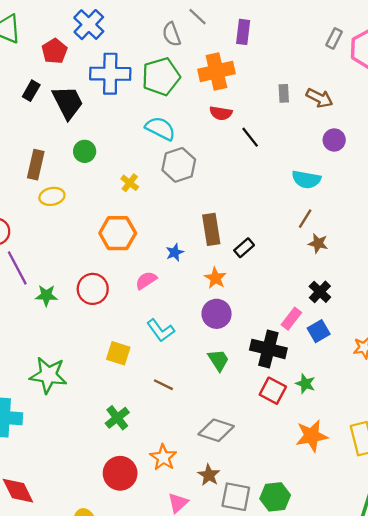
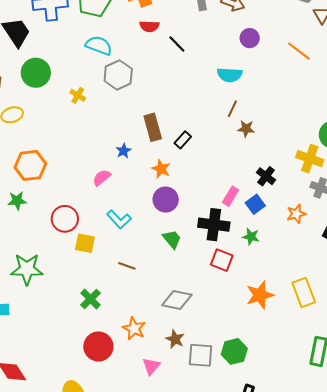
green circle: (85, 151) -> (36, 73), size x1.5
orange hexagon: (118, 233) -> (30, 165), moved
red circle: (93, 289) -> (65, 219), moved
black cross: (320, 292) -> (266, 176), moved
green star: (305, 384) -> (251, 237), moved

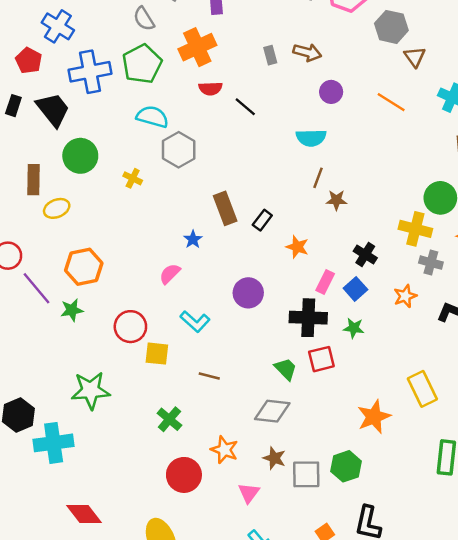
orange star: (161, 169) -> (297, 247), moved
green trapezoid: (172, 239) -> (286, 369), moved
red square: (222, 260) -> (321, 359), turned -30
orange star: (260, 295) -> (374, 417), moved

